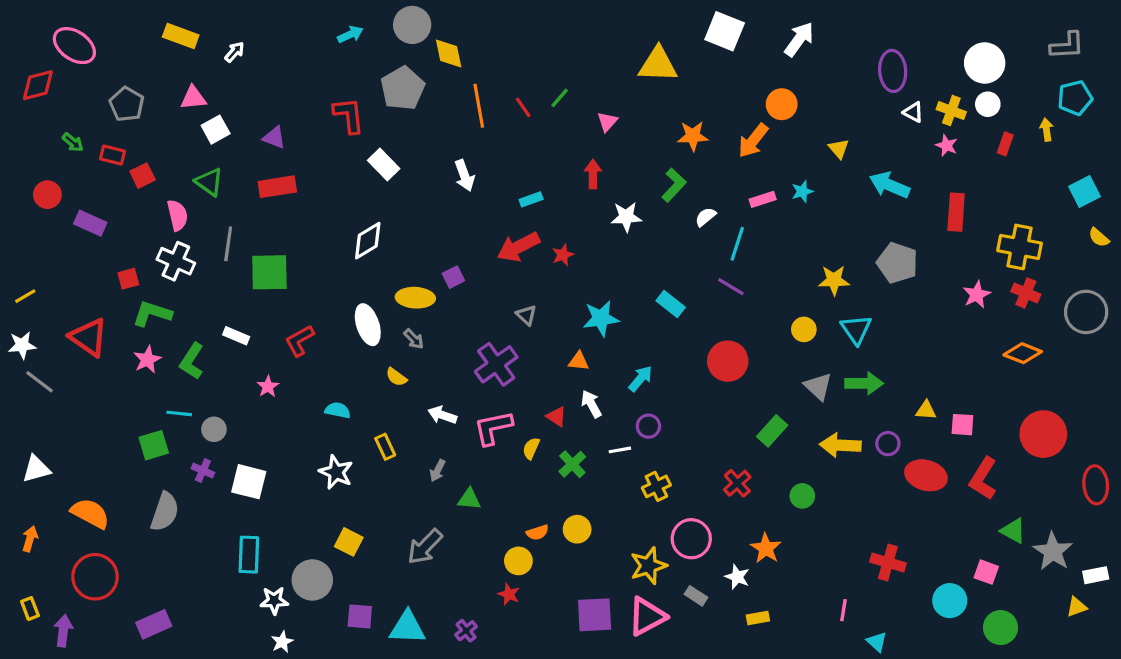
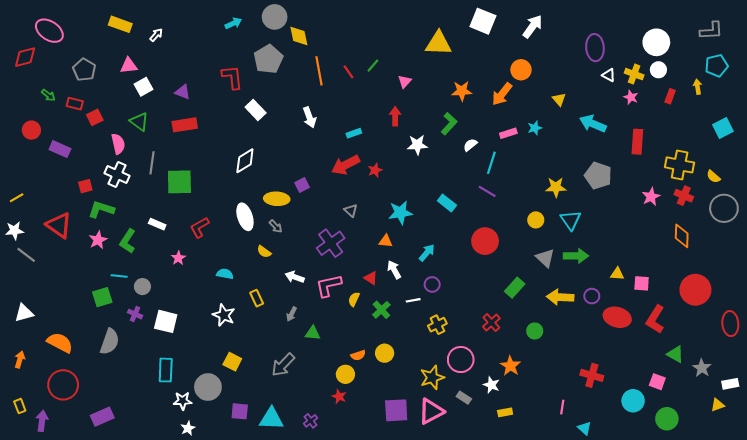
yellow semicircle: (1099, 237) -> (713, 177), moved
orange diamond: (1023, 353) -> (682, 236), turned 70
gray star: (1053, 551) -> (702, 368), size x0.7

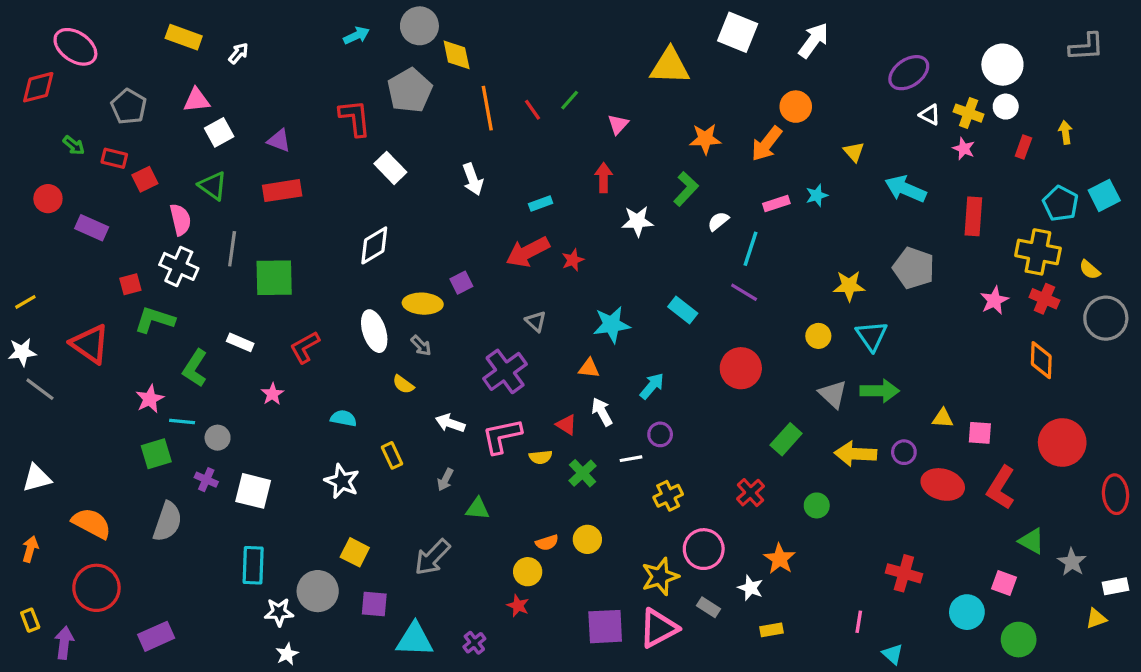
purple ellipse: (595, 48) -> (909, 73), turned 60
cyan pentagon: (717, 66) -> (1061, 203), moved, turned -30
pink star: (98, 240) -> (150, 399), moved
yellow semicircle: (354, 299) -> (541, 457), turned -120
purple square: (240, 411) -> (374, 604), moved

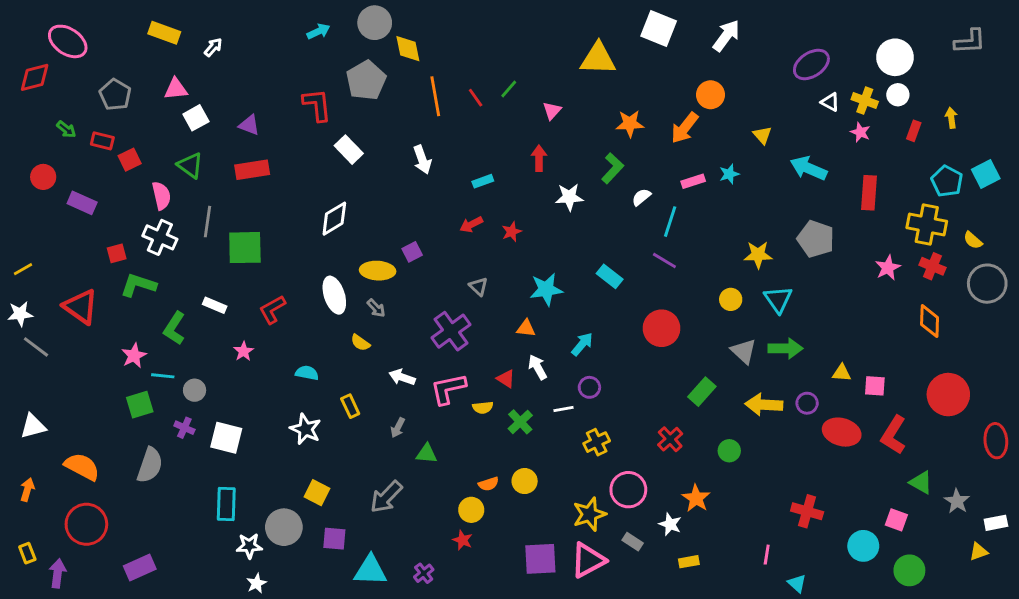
red arrow: (528, 252) -> (471, 224), size x0.6

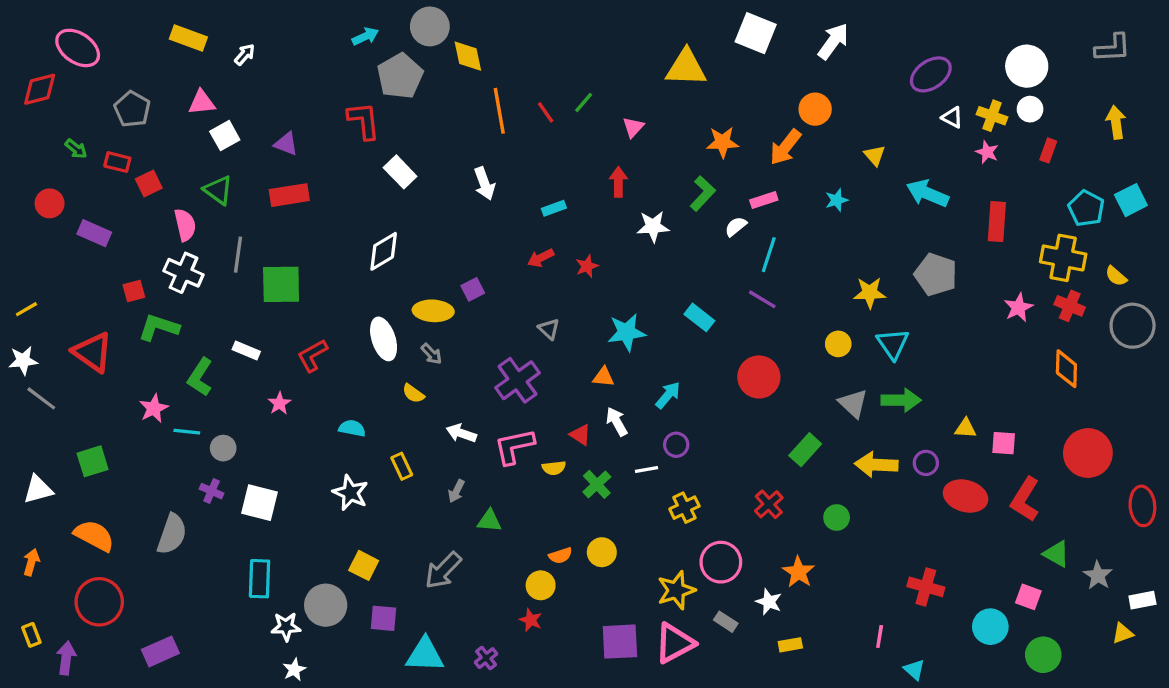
gray pentagon: (366, 80) -> (400, 76), moved
yellow arrow: (951, 118) -> (1116, 122), moved, size x1.4
pink rectangle: (693, 181) -> (764, 200), moved
green square: (140, 405) -> (93, 461), moved

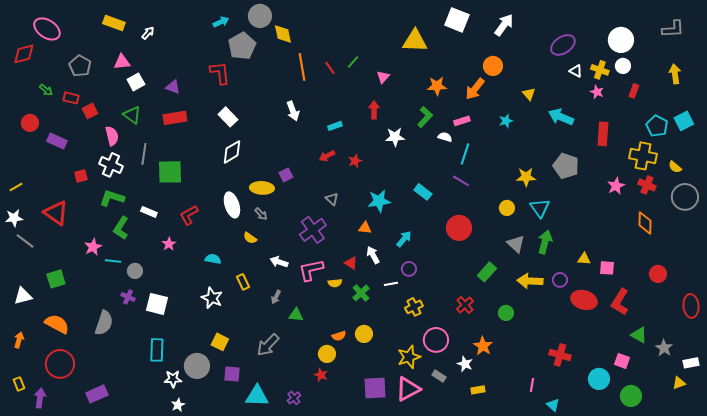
white rectangle: (400, 172) -> (228, 117), moved
white semicircle: (736, 227) -> (445, 137), turned 56
green L-shape: (159, 327) -> (112, 198), moved
green arrow: (901, 400) -> (545, 242), turned -75
red circle: (1088, 453) -> (658, 274), size x0.6

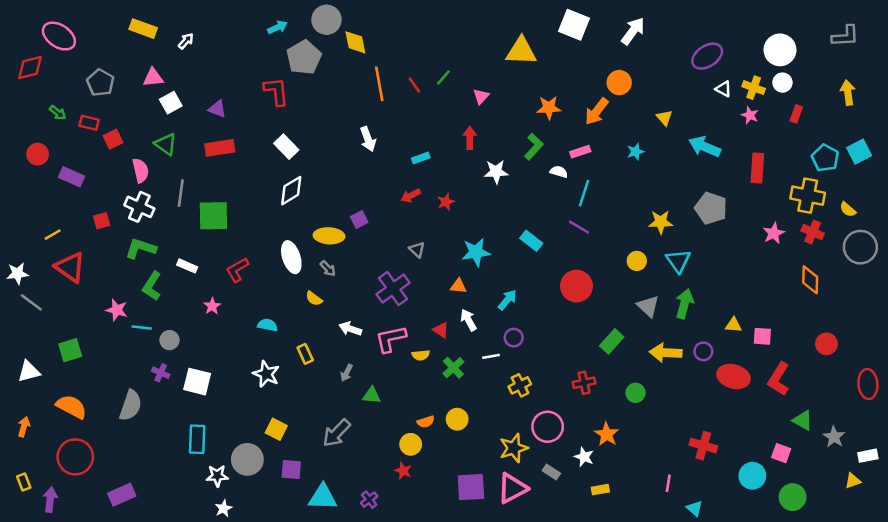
yellow line: (16, 187) -> (53, 235), moved
pink star: (93, 247) -> (117, 310), turned -30
red cross: (465, 305) -> (584, 383), turned 30

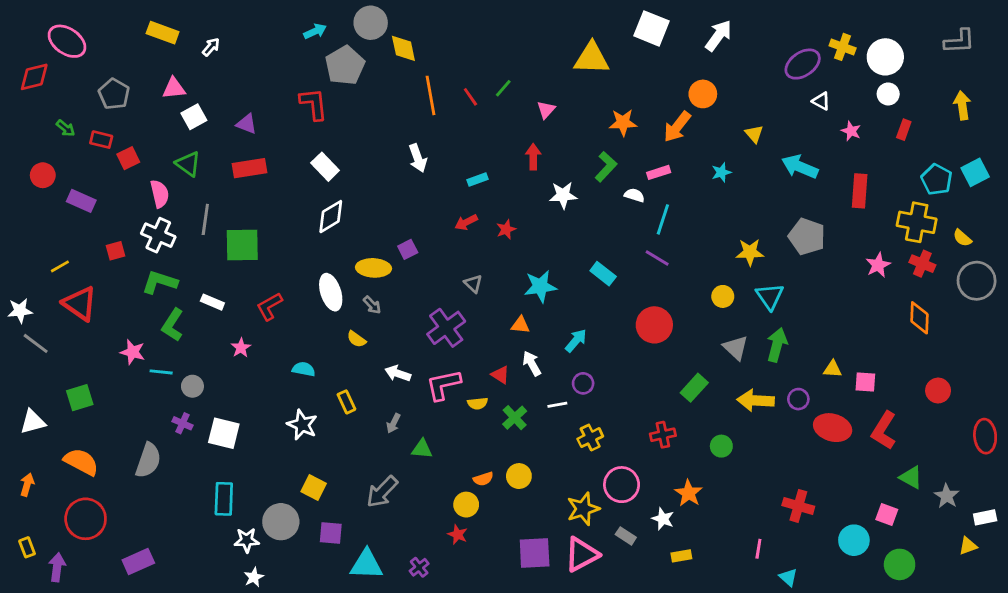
yellow cross: (754, 88) -> (843, 47), moved

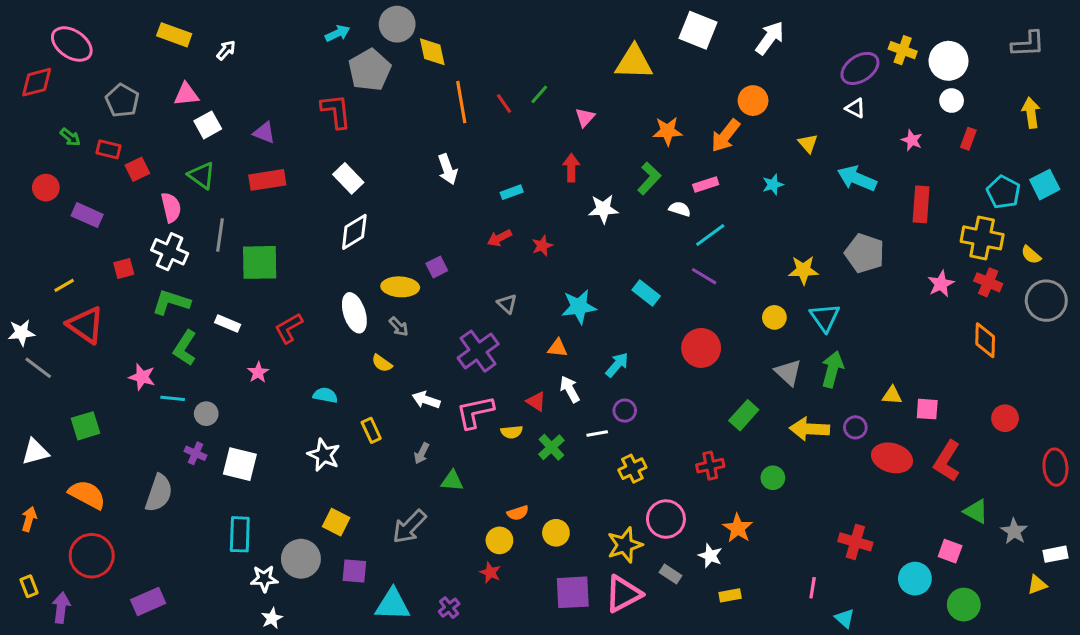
white triangle: (821, 101) -> (855, 108), moved
cyan line: (663, 219) -> (710, 235), turned 36
yellow circle: (519, 476) -> (556, 533), moved

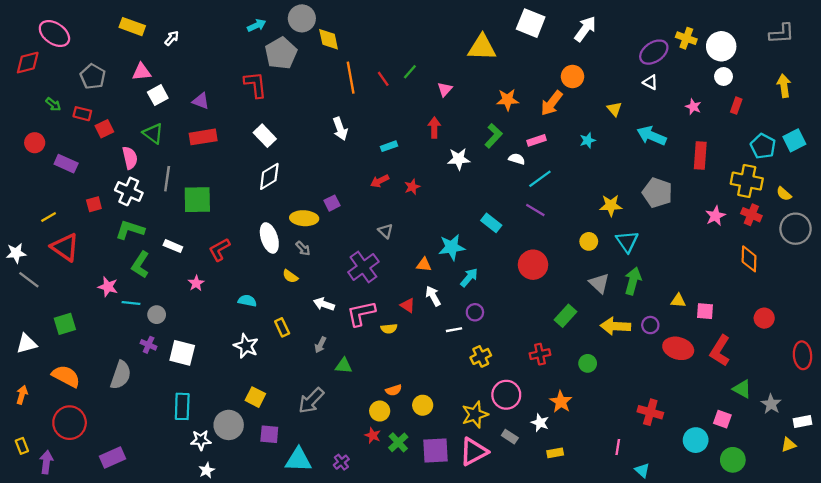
cyan star: (579, 307) -> (452, 247), moved
green cross: (551, 447) -> (398, 442), moved

